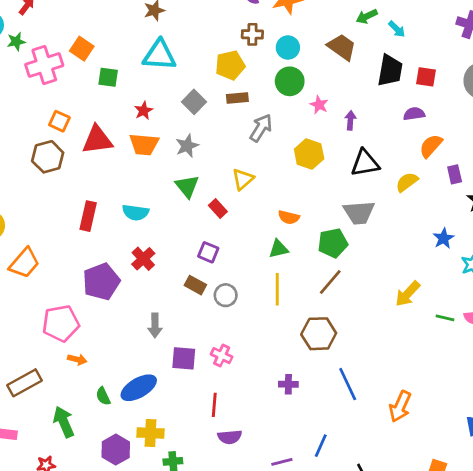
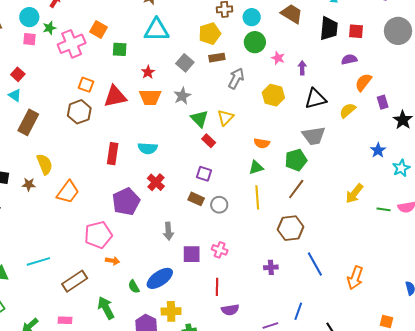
green triangle: (187, 186) -> (199, 119), moved

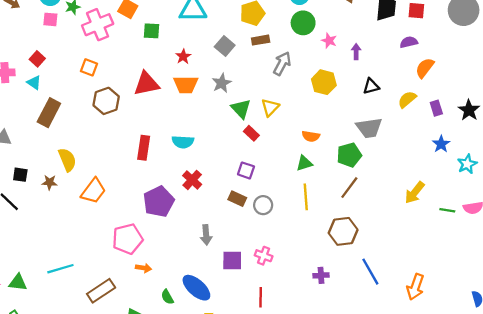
orange square: (86, 85) -> (89, 67), moved
black triangle: (315, 99) -> (371, 86), size x0.7
purple rectangle: (383, 102) -> (436, 108), moved
blue ellipse: (160, 278) -> (196, 288), turned 76

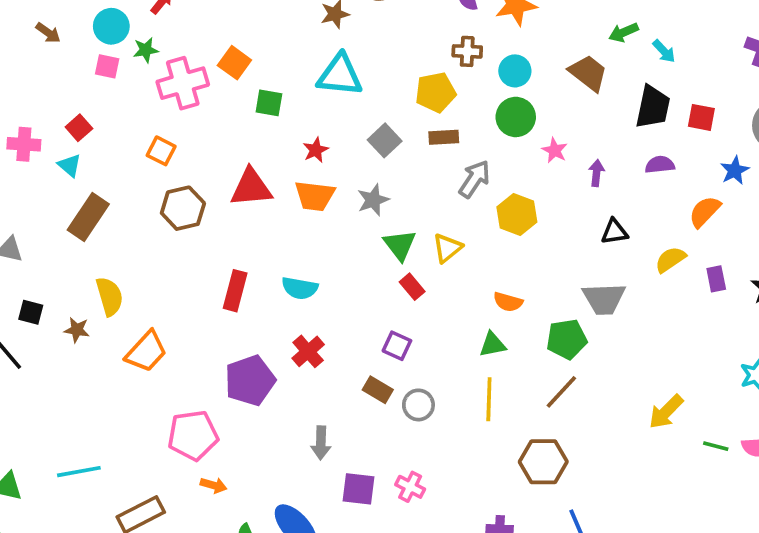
purple semicircle: (409, 42) -> (660, 165), moved
yellow hexagon: (324, 82) -> (517, 215), moved
blue star: (441, 144) -> (735, 170), moved

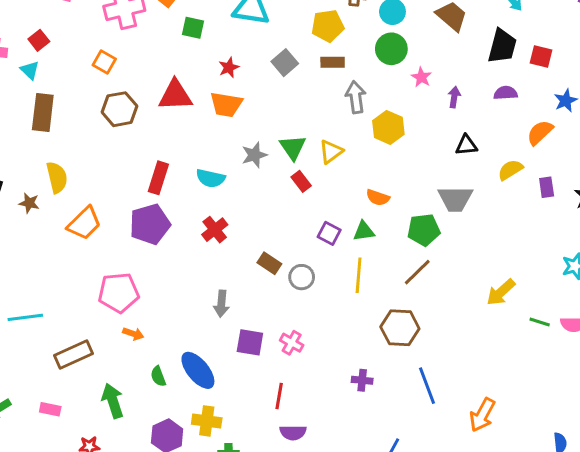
gray arrow: (475, 179) -> (356, 97), turned -44
gray star: (373, 200) -> (254, 155), moved
brown rectangle: (88, 217) -> (43, 113), turned -30
purple square: (397, 346) -> (329, 233), moved
purple pentagon: (250, 380) -> (150, 224), moved

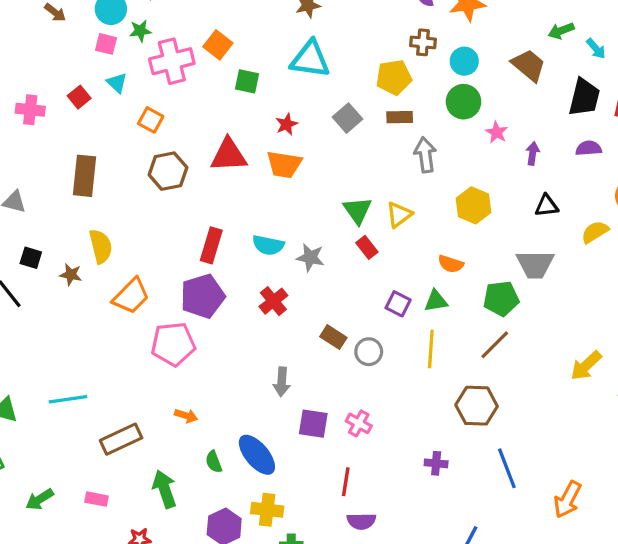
cyan triangle: (30, 70) -> (117, 83), moved
yellow hexagon: (388, 127) -> (473, 205), moved
gray star: (254, 155) -> (310, 257), moved, turned 30
pink pentagon: (119, 293) -> (173, 344), moved

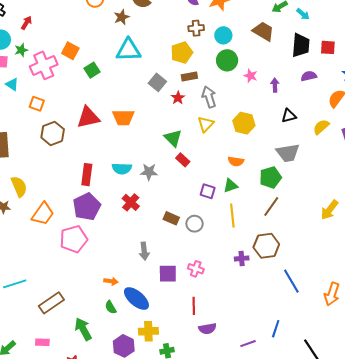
green square: (247, 81) -> (92, 70), turned -35
red star: (287, 124) -> (178, 98), moved
yellow triangle: (399, 215) -> (206, 124), moved
orange arrow: (186, 416) -> (111, 281), moved
purple cross: (436, 463) -> (242, 258), moved

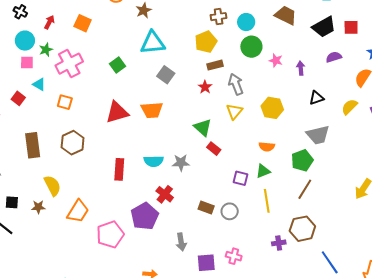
black trapezoid: (301, 45) -> (324, 27), turned 60
orange square: (70, 51) -> (83, 23), moved
gray square: (157, 82) -> (166, 75), moved
brown hexagon: (53, 133) -> (73, 143), moved
purple pentagon: (87, 207) -> (145, 216), moved

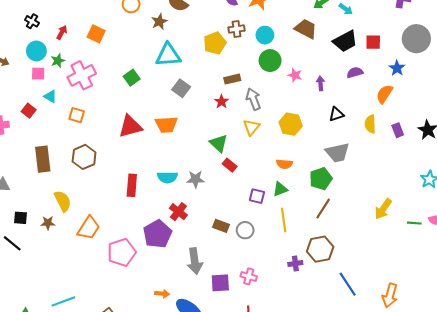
yellow pentagon: (206, 42) -> (215, 43), moved
yellow semicircle: (349, 107) -> (370, 124), turned -48
gray arrow: (181, 242) -> (195, 261), size x1.4

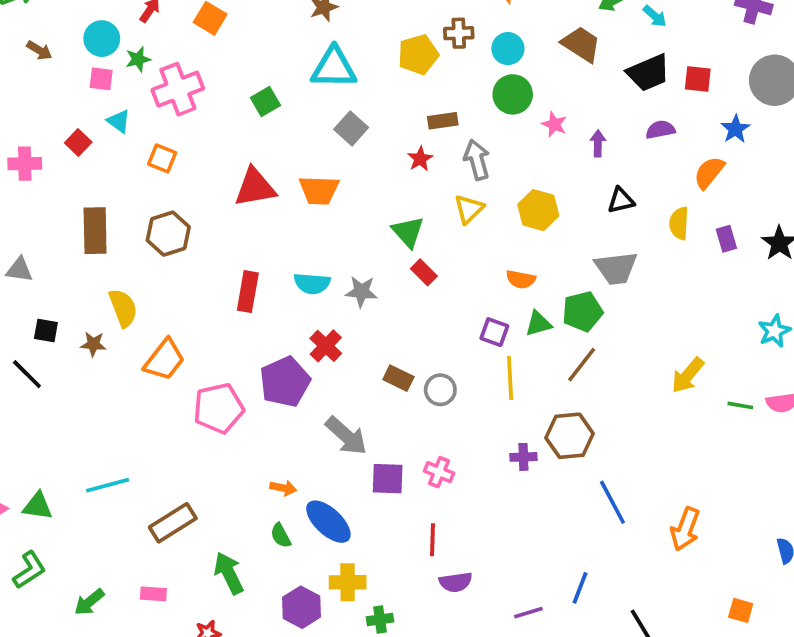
green triangle: (280, 189) -> (538, 324), moved
purple square: (257, 196) -> (494, 332), moved
gray arrow: (195, 261) -> (346, 436), turned -45

